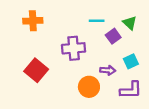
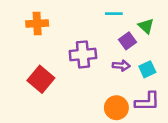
cyan line: (97, 21) -> (114, 14), moved
purple arrow: (108, 70) -> (121, 66), moved
orange circle: (89, 87) -> (116, 108), moved

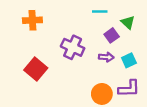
purple cross: (83, 54) -> (73, 47), turned 30

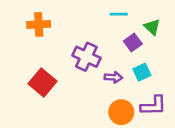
purple arrow: (106, 57) -> (113, 77), moved
cyan square: (129, 60) -> (142, 72), moved

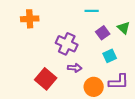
green triangle: (152, 27) -> (124, 28), moved
purple arrow: (113, 77) -> (75, 68), moved
red square: (43, 82) -> (46, 79), moved

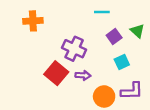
red square: (46, 79) -> (56, 73), moved

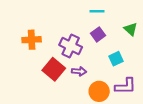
orange cross: (33, 21) -> (32, 40), moved
purple square: (114, 36) -> (98, 34), moved

